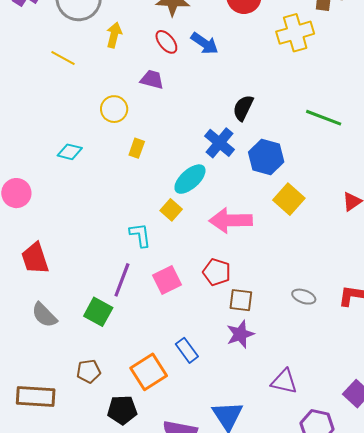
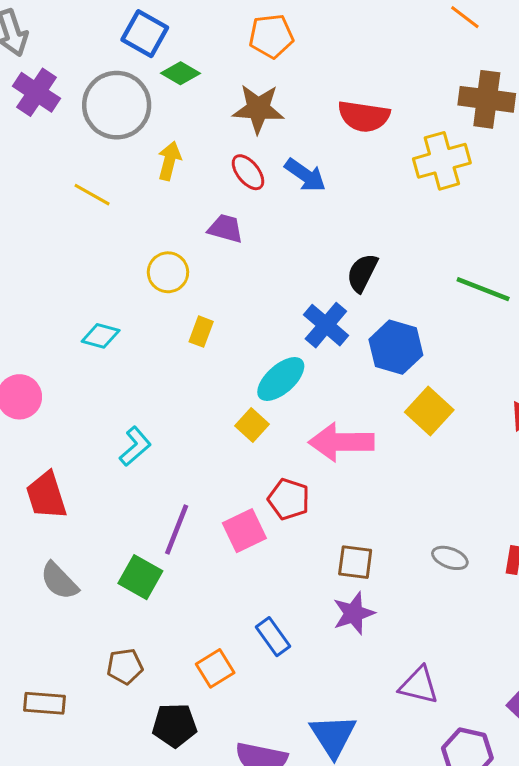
cyan L-shape: (140, 235) -> (135, 446), moved, turned 56
red pentagon: (217, 272) -> (289, 499), moved
orange square: (149, 372) -> (215, 668), size x0.7
brown rectangle: (36, 396) -> (45, 703), size x0.7

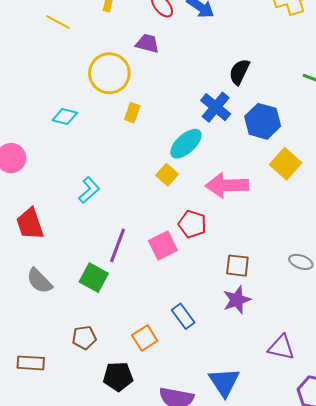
yellow circle: (168, 272) -> (109, 73), size x1.5

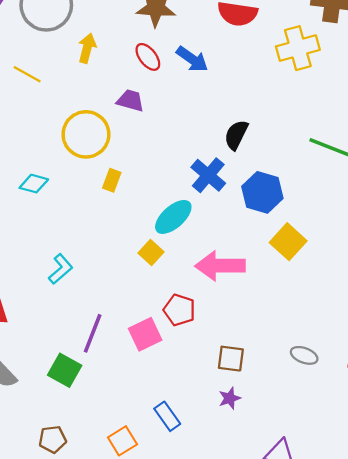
purple star: (237, 300) -> (230, 398), size x0.7

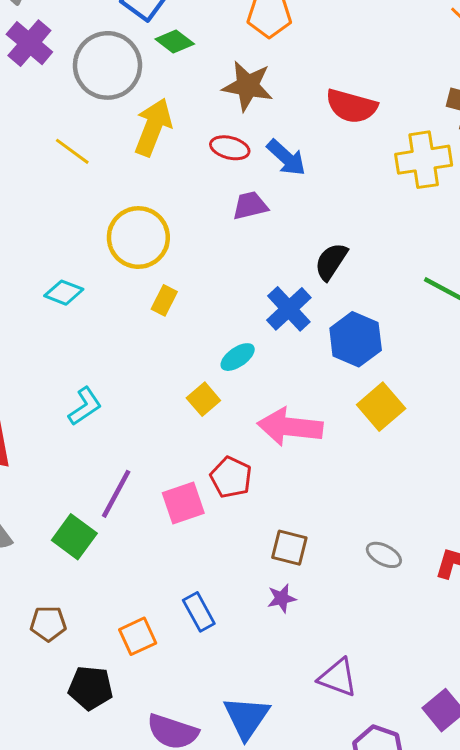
yellow arrow: (87, 48) -> (153, 127), size x1.5
red ellipse: (148, 57) -> (230, 148), turned -44
purple trapezoid: (130, 101) -> (250, 206), moved, turned -36
cyan ellipse: (173, 217) -> (238, 357), size x0.7

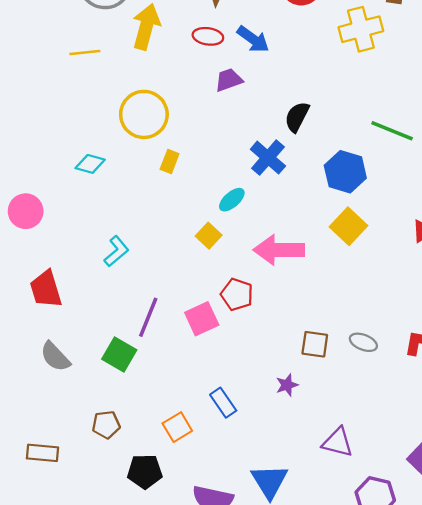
yellow line: (72, 151) -> (85, 53), turned -36
blue hexagon: (356, 339) -> (345, 172), moved
brown square: (289, 548) -> (315, 344), moved

